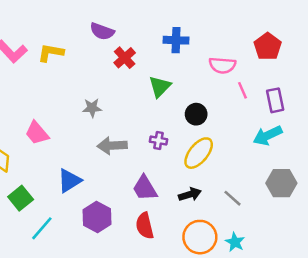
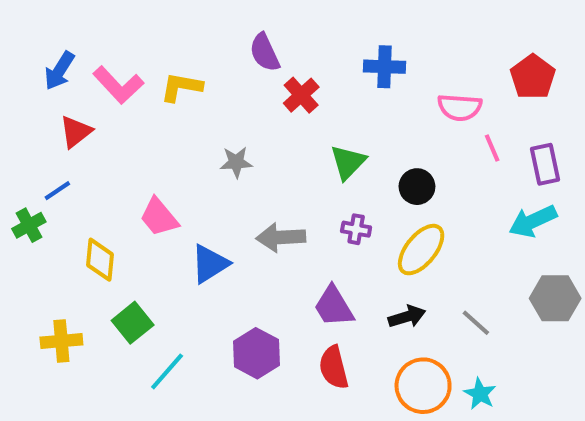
purple semicircle: (102, 31) -> (265, 52), turned 45
green triangle: (160, 87) -> (348, 162), moved
gray star: (92, 108) -> (236, 162), moved
blue triangle: (69, 181) -> (210, 264), moved

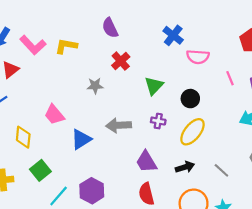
blue cross: (384, 67) -> (173, 35), turned 36
red cross: (301, 95) -> (121, 61), moved
pink semicircle: (460, 107) -> (198, 57), moved
purple hexagon: (256, 353) -> (92, 191), moved

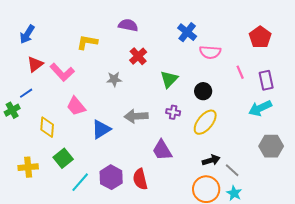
purple semicircle: (110, 28) -> (128, 25), turned 126
pink L-shape: (33, 45) -> (62, 72), moved
black arrow: (185, 167) -> (211, 160), moved
gray line: (221, 170) -> (232, 170), moved
red semicircle: (146, 194) -> (140, 179), moved

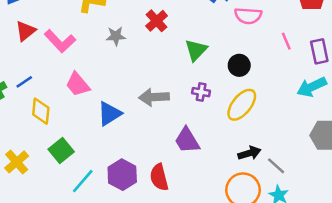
gray star: (114, 79) -> (116, 36), moved
blue line: (26, 93) -> (24, 82), moved
yellow cross: (28, 167) -> (17, 162), turned -36

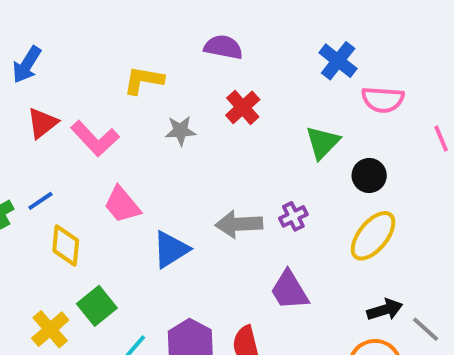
green triangle: (196, 50) -> (322, 142), moved
purple cross: (201, 92) -> (293, 216), moved, turned -36
yellow cross: (17, 162) -> (50, 329), moved

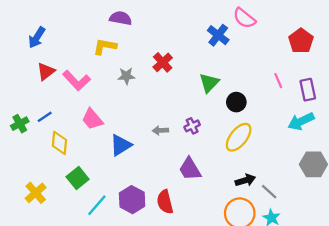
purple semicircle: (223, 47) -> (121, 18), moved
pink semicircle: (383, 100) -> (244, 18), moved, turned 35
gray arrow: (239, 224) -> (160, 130), size x0.6
yellow cross: (50, 329) -> (36, 193), moved

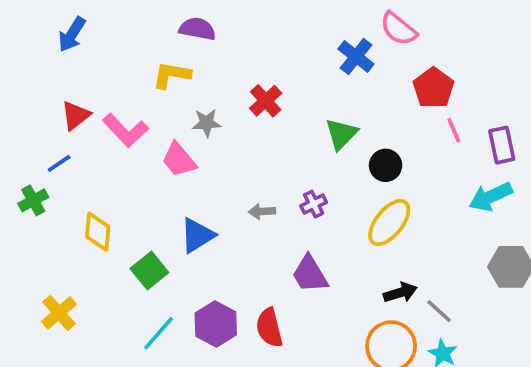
blue arrow: (37, 37) -> (72, 34), moved
red pentagon: (301, 41) -> (433, 88), moved
blue line: (45, 117) -> (59, 163), moved
pink trapezoid: (92, 119) -> (179, 160), moved
green square: (78, 178) -> (149, 270), moved

